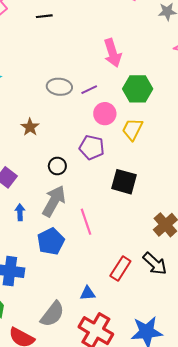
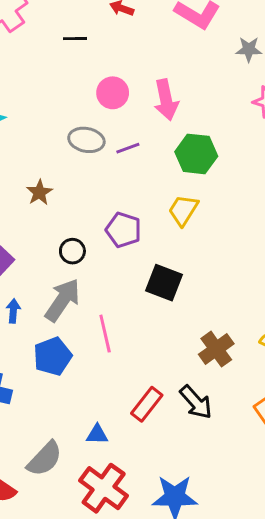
pink circle: (105, 114) -> (113, 93), moved

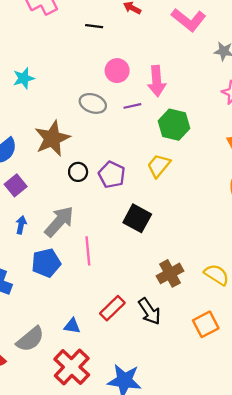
purple line: (128, 148) -> (132, 106), moved
brown star: (39, 193) -> (52, 138), size x1.8
black circle: (72, 251) -> (78, 172), moved

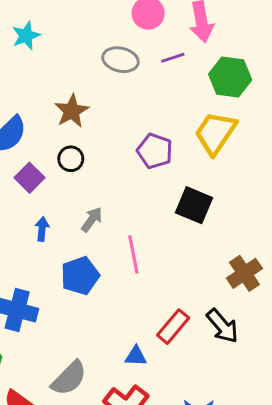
brown star: (52, 138) -> (72, 111), size x0.7
yellow trapezoid: (159, 166) -> (215, 133), size x1.4
black circle: (78, 172) -> (71, 159), moved
gray arrow: (59, 222) -> (92, 220), size x0.6
blue triangle: (72, 326) -> (136, 356), moved

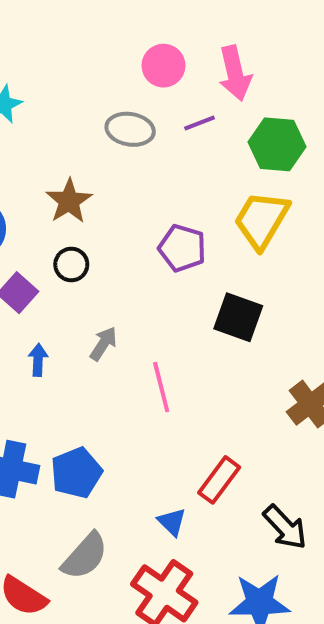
blue pentagon: (80, 276) -> (76, 473), moved
black arrow: (222, 326) -> (285, 527), moved
blue triangle: (136, 356) -> (172, 522), turned 45

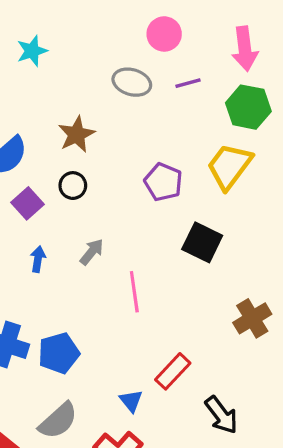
pink arrow: (235, 73) -> (245, 49), moved

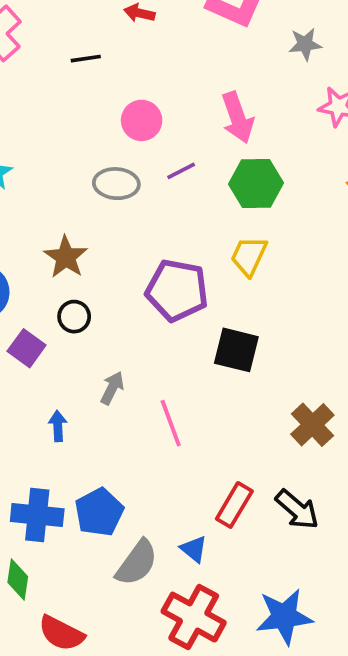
yellow trapezoid: (229, 166) -> (249, 256), size x0.7
purple pentagon: (163, 182) -> (177, 290), size x1.4
blue arrow: (38, 259) -> (58, 426), moved
black arrow: (221, 415) -> (297, 509), moved
gray semicircle: (58, 421) -> (137, 563), moved

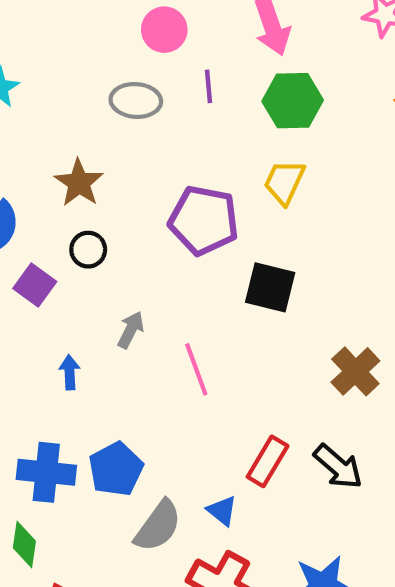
purple line: (181, 171) -> (208, 86), turned -68

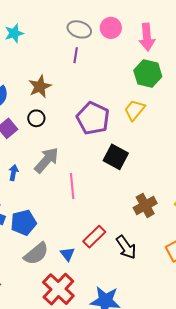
pink circle: (164, 30) -> (111, 28), moved
purple line: (208, 86) -> (76, 55), moved
gray ellipse: (136, 100) -> (79, 29), moved
gray arrow: (131, 330) -> (47, 160), size x1.6

